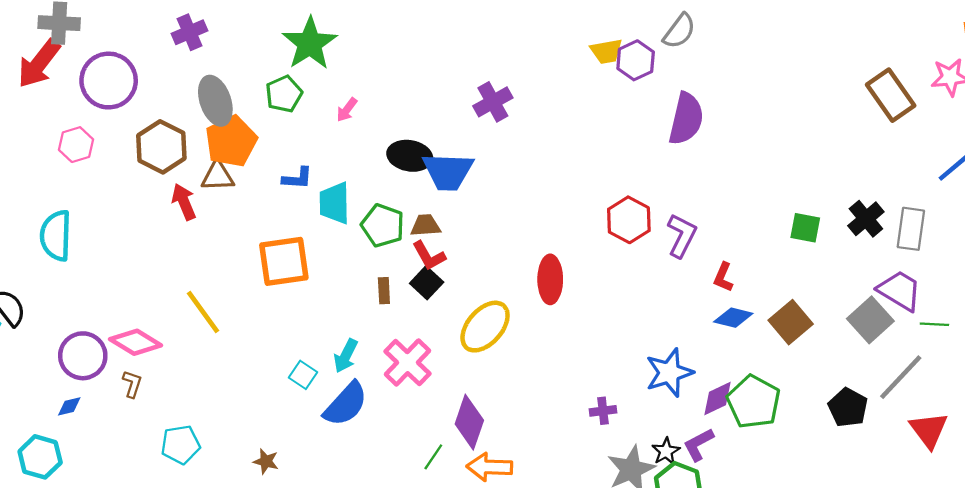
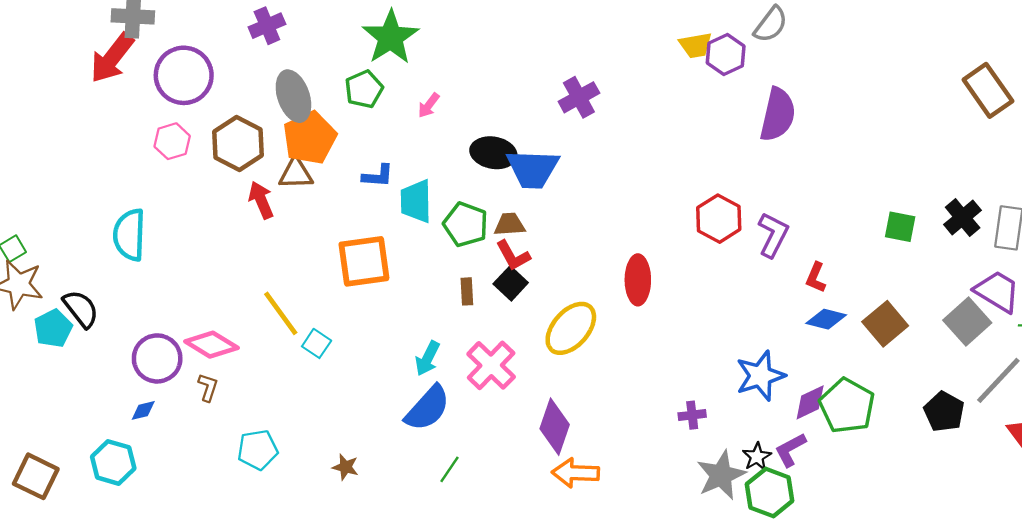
pink hexagon: (76, 145) -> (172, 141), moved
cyan square: (303, 375) -> (317, 343), moved
green line: (433, 457) -> (449, 469), moved

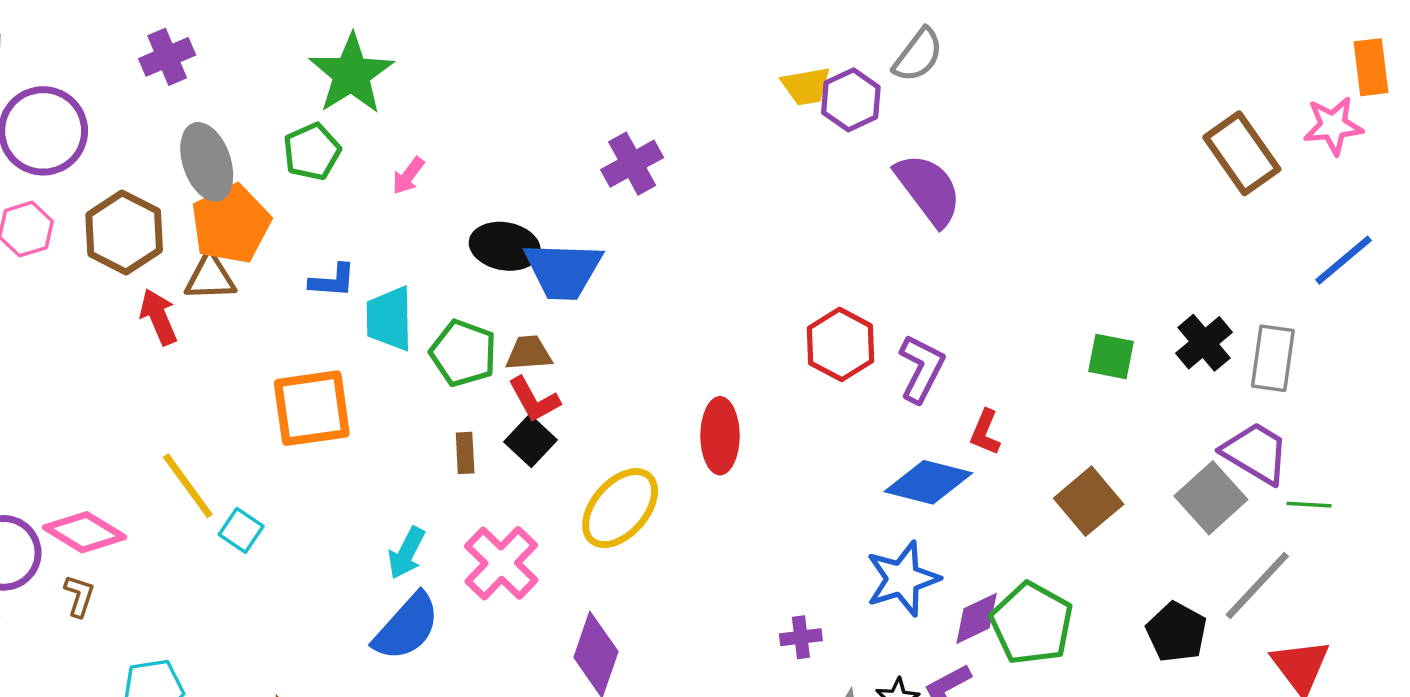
purple semicircle: (778, 115) -> (928, 189), turned -50
blue diamond: (826, 319) -> (928, 482), moved, size x1.4

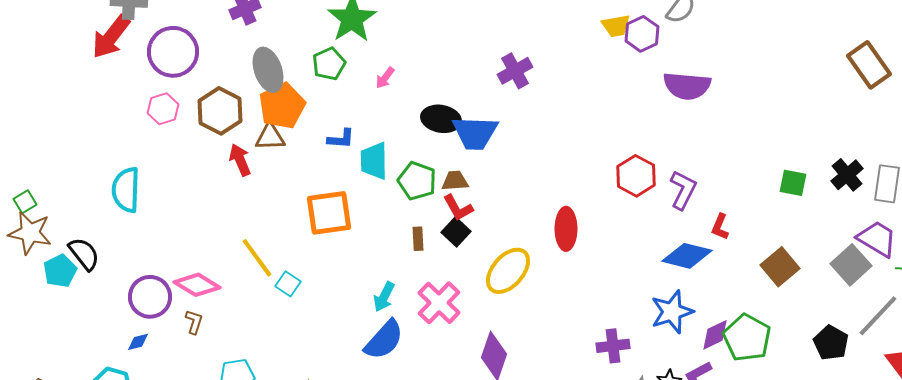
purple semicircle: (928, 189) -> (687, 86), turned 132
purple cross: (801, 637) -> (613, 346), size x1.4

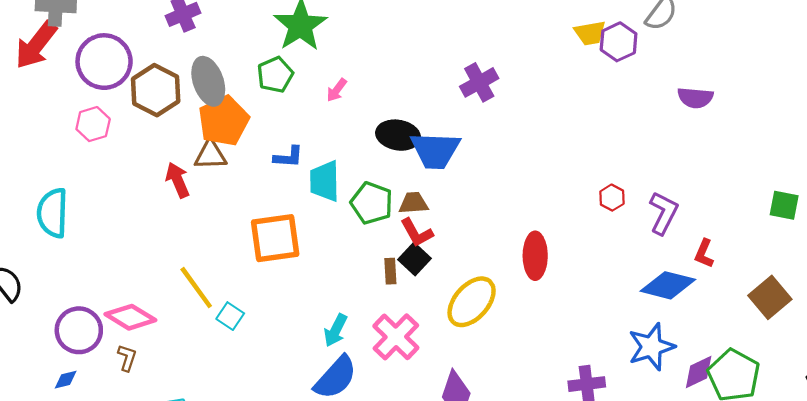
purple semicircle: (687, 86) -> (695, 98), moved, size x0.7
brown hexagon: (220, 111) -> (156, 90), moved
red hexagon: (636, 176) -> (612, 198), size x0.6
brown rectangle: (418, 239) -> (390, 271), moved

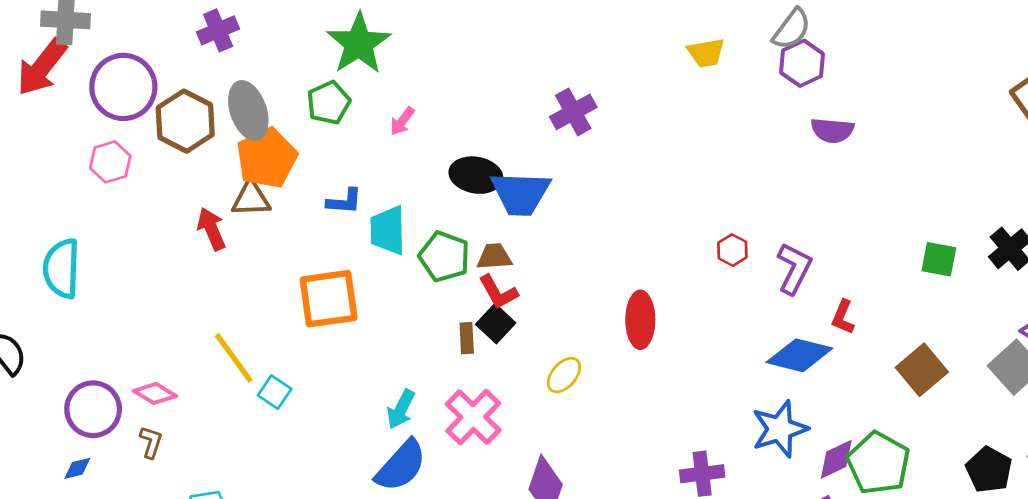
purple hexagon: (619, 42) -> (802, 63), moved
yellow ellipse: (472, 302) -> (564, 375), size x0.6
pink diamond: (130, 317) -> (155, 393), size x0.7

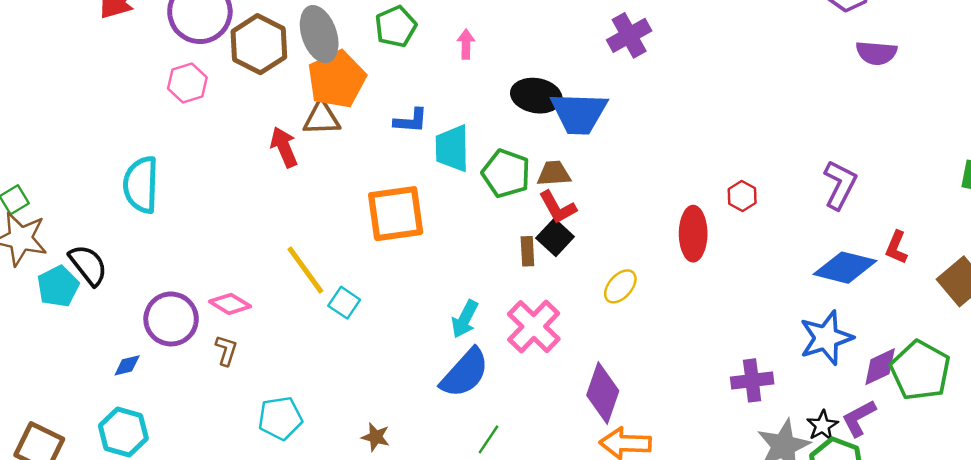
pink arrow: (402, 121) -> (466, 44), turned 144
red hexagon: (732, 250) -> (742, 196), moved
red L-shape: (843, 317) -> (896, 247), moved
blue diamond: (77, 468) -> (127, 365), moved

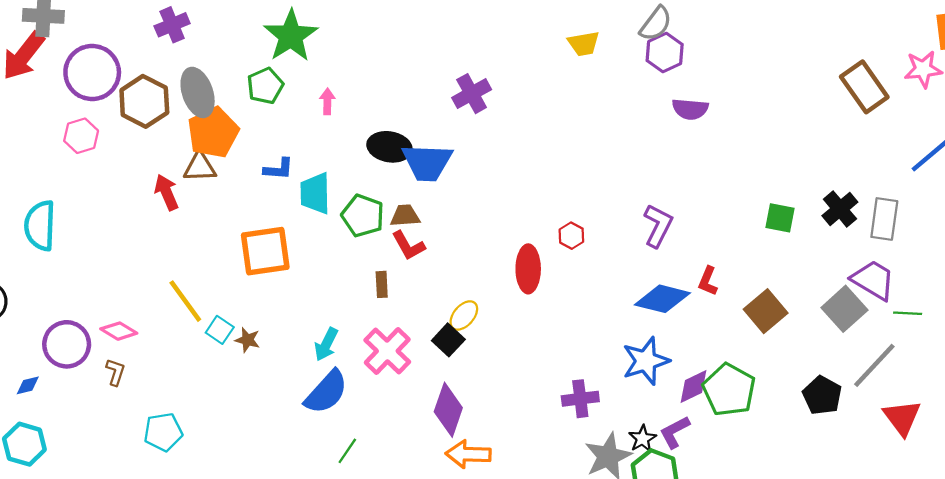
black square: (555, 237) -> (448, 340), moved
brown star: (376, 437) -> (247, 340), moved

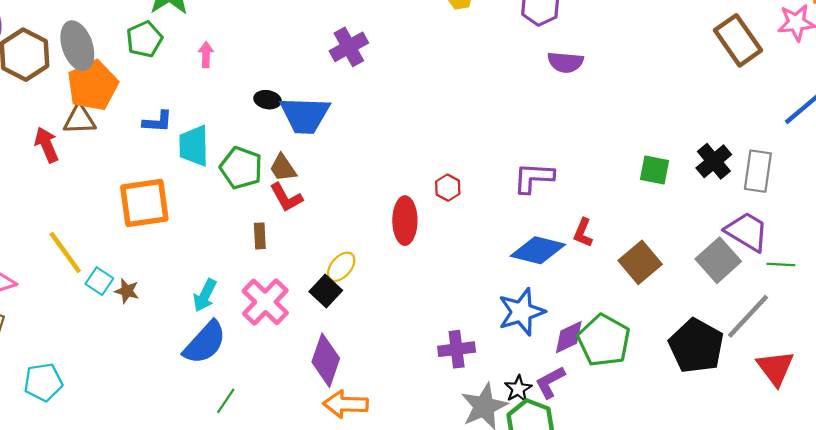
black ellipse: (389, 147) -> (267, 100), size x0.6
brown trapezoid: (405, 216) -> (283, 168), turned -120
purple L-shape: (658, 226) -> (534, 178), turned -114
black pentagon: (822, 395) -> (696, 346), size x1.4

